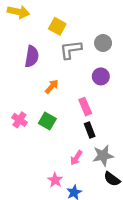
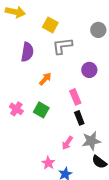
gray circle: (103, 43) -> (98, 30), moved

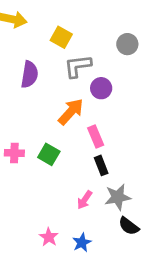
purple circle: (89, 70) -> (101, 88), moved
orange arrow: (45, 79) -> (71, 112), moved, size x1.5
pink cross: (16, 109) -> (14, 153), turned -32
pink star: (48, 163) -> (49, 237), moved

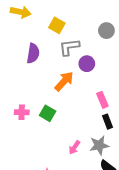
pink rectangle: (96, 136) -> (102, 100), moved
black rectangle: (101, 165) -> (107, 122), moved

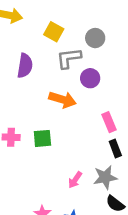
gray circle: (106, 31) -> (95, 38), moved
orange arrow: (64, 81) -> (63, 100), turned 65
green square: (48, 113) -> (42, 138), turned -35

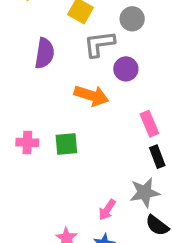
pink arrow: (75, 180) -> (107, 210), moved

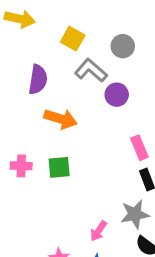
gray L-shape: (99, 44) -> (91, 70), turned 48
orange arrow: (91, 96) -> (61, 119), moved

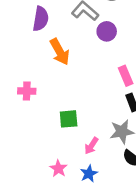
orange arrow: (61, 119) -> (60, 52), turned 44
green square: (59, 167) -> (69, 119), moved

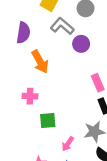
pink cross: (27, 91) -> (30, 96), moved

